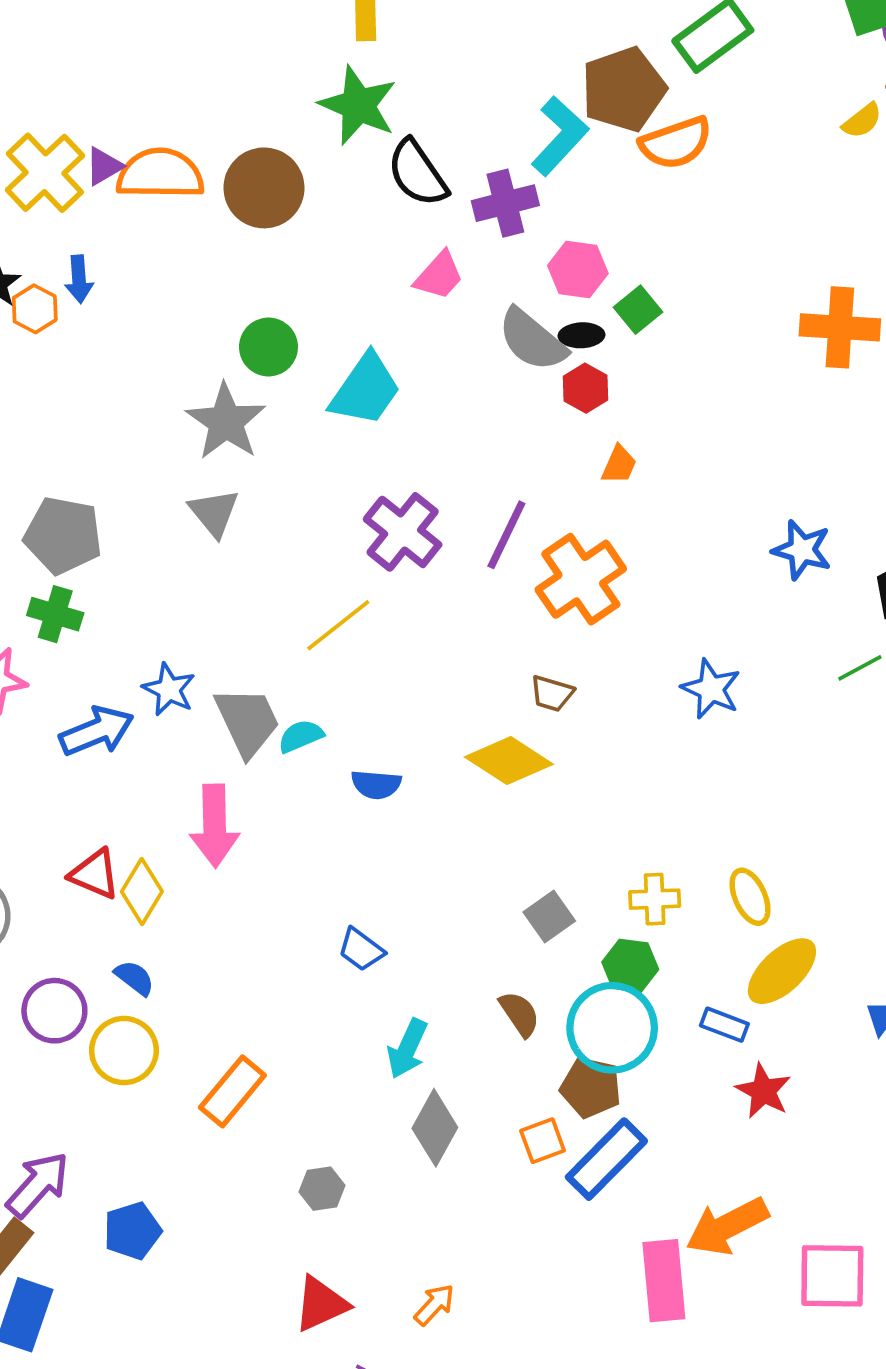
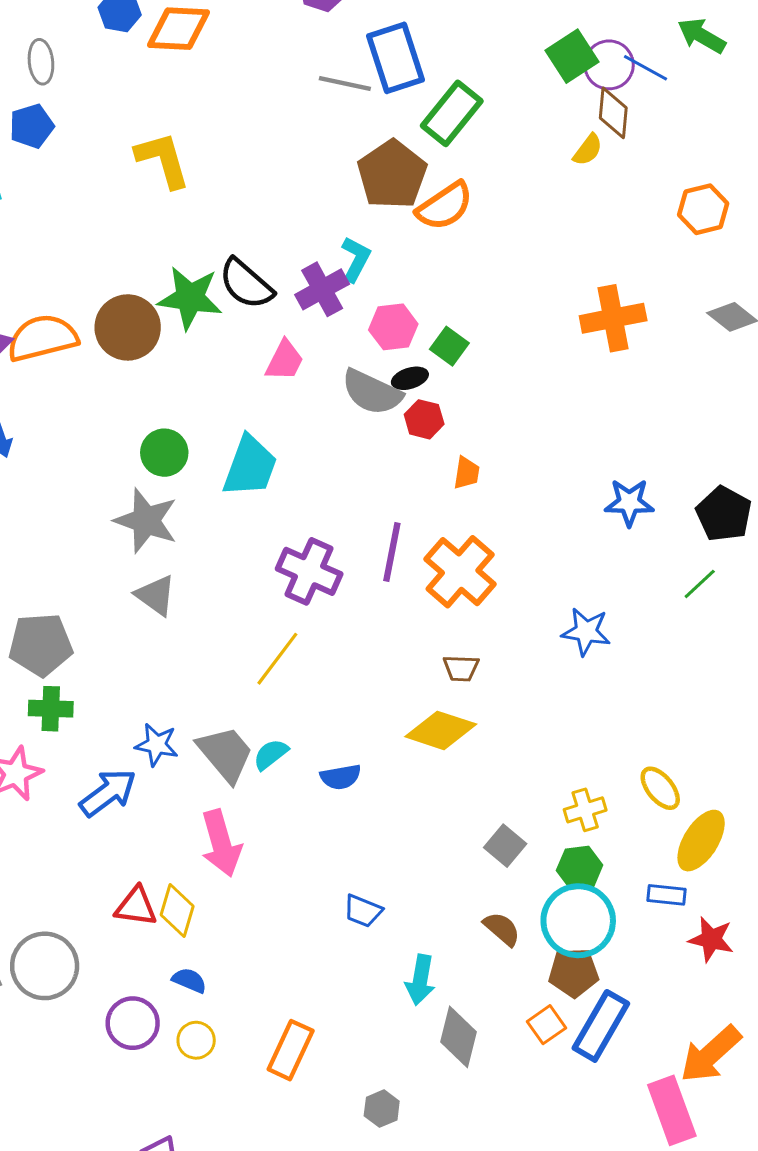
green star: (358, 105) -> (190, 298), moved
cyan L-shape: (560, 136) -> (356, 259), moved, size x0.7
yellow circle: (124, 1051) -> (196, 1040), size x0.7

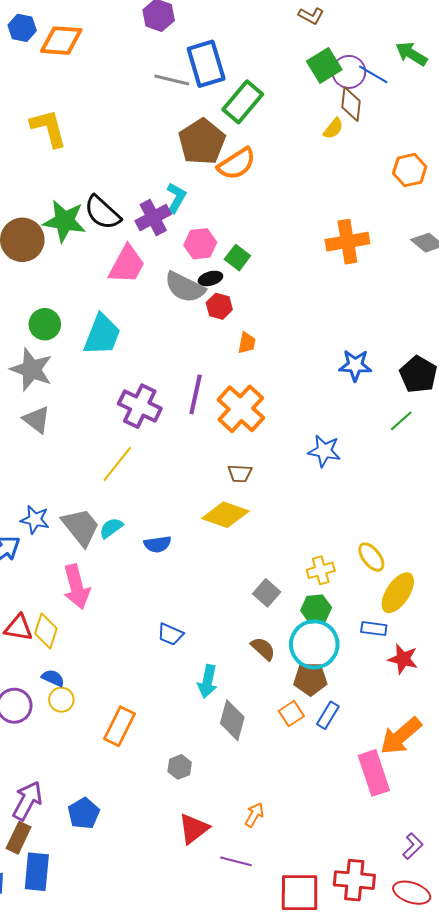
pink trapezoid: (285, 361) -> (127, 265), size x1.4
blue rectangle: (601, 1026) -> (328, 715), size x0.6
yellow circle: (196, 1040) -> (61, 700), moved

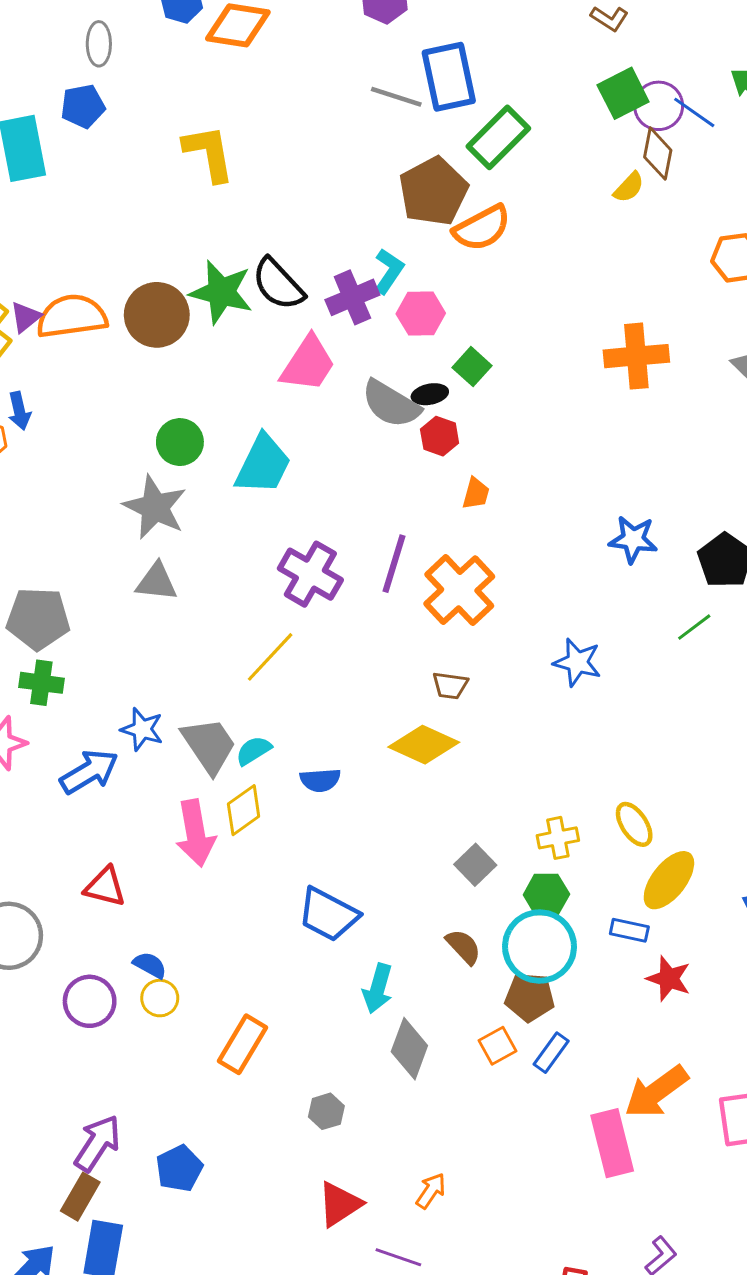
pink hexagon: (200, 244) -> (421, 313), moved
gray triangle: (37, 420) -> (157, 582), turned -36
yellow diamond: (46, 631) -> (244, 810), moved, turned 32
blue trapezoid: (170, 634) -> (328, 914), size x1.6

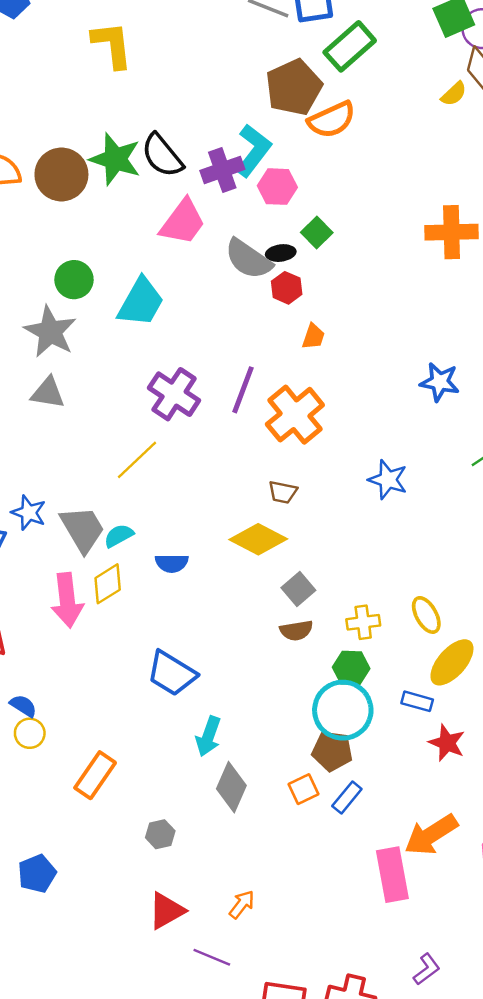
cyan L-shape: (389, 271) -> (253, 150), size x1.4
gray square: (475, 865) -> (298, 589), moved
brown semicircle: (463, 947) -> (296, 630), moved, turned 120

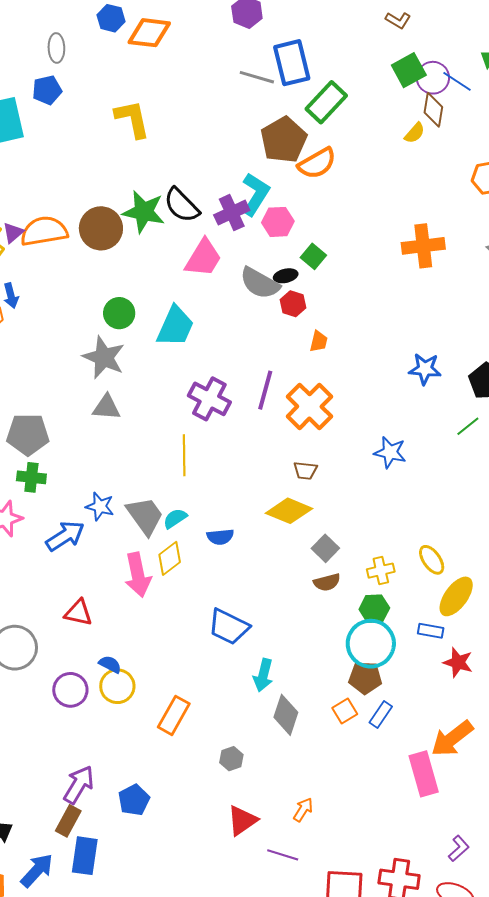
yellow line: (137, 460) -> (184, 455), turned -42
yellow circle: (30, 733) -> (117, 686), size x1.4

